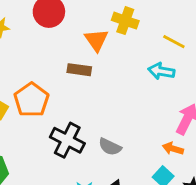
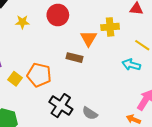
yellow cross: (125, 21) -> (110, 27), turned -30
orange pentagon: (31, 100) -> (39, 75), turned -30

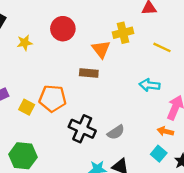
cyan arrow: (131, 65) -> (150, 85), moved
gray semicircle: (90, 113) -> (116, 132), turned -56

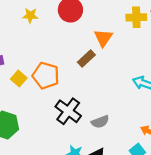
yellow cross: (123, 33) -> (136, 17), moved
brown rectangle: (89, 73) -> (86, 58), turned -60

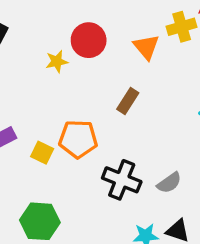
yellow star: (30, 16) -> (57, 62), moved
orange triangle: (103, 38) -> (146, 47), moved

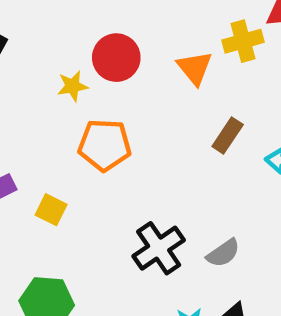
brown rectangle: (128, 101) -> (228, 136), moved
orange pentagon: (78, 139) -> (105, 145), moved
black cross: (122, 180) -> (159, 248), turned 33

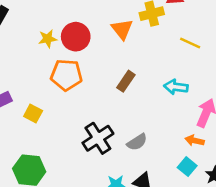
red circle: (116, 58) -> (76, 37), moved
brown rectangle: (228, 136) -> (126, 81), moved

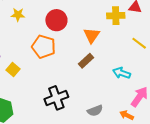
orange triangle: (122, 29) -> (92, 35), moved
yellow star: (48, 39) -> (18, 15), moved
gray semicircle: (137, 142) -> (95, 111), moved

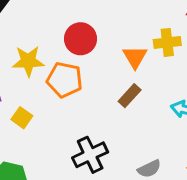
yellow star: (18, 15) -> (28, 61), moved, size x1.5
yellow cross: (116, 16) -> (167, 42), moved

